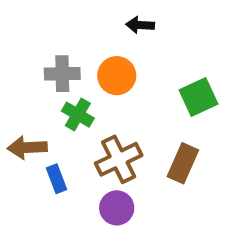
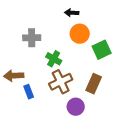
orange circle: (117, 76) -> (80, 34), moved
green cross: (78, 115) -> (54, 59), moved
purple circle: (117, 208) -> (76, 107), moved

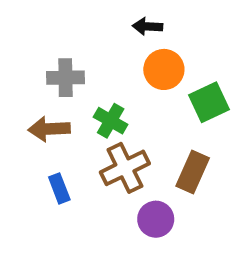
brown arrow: (14, 76) -> (49, 129), moved

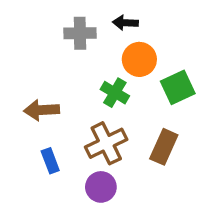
gray cross: (65, 78) -> (80, 33), moved
green cross: (111, 121) -> (115, 93), moved
purple circle: (156, 219) -> (101, 187), moved

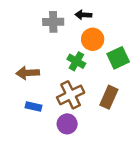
blue rectangle: (50, 161) -> (33, 106), turned -56

